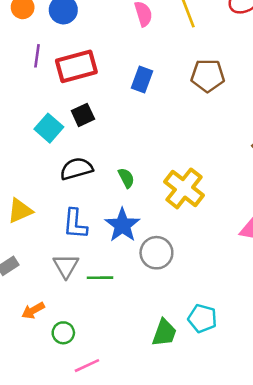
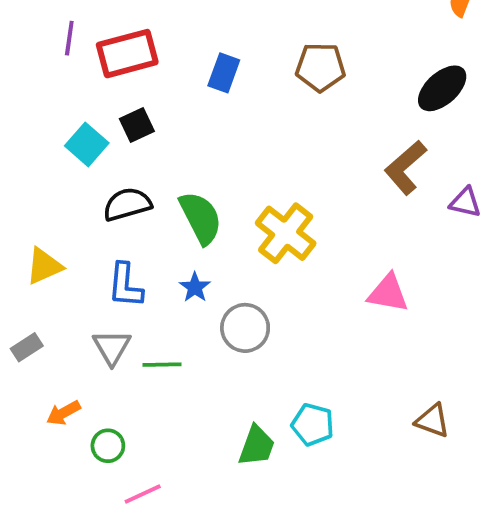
green semicircle: (126, 178) -> (201, 218), size x1.8
blue star: (122, 225) -> (195, 287), size x0.6

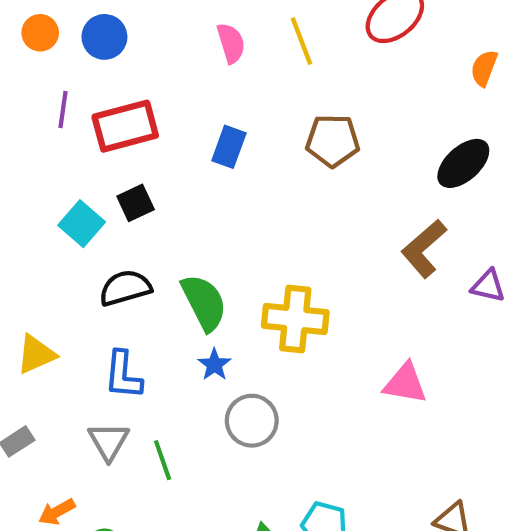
yellow cross: (286, 233) -> (295, 319), turned -32
blue star: (195, 287) -> (214, 365), moved
green line: (162, 365) -> (163, 460), turned 72

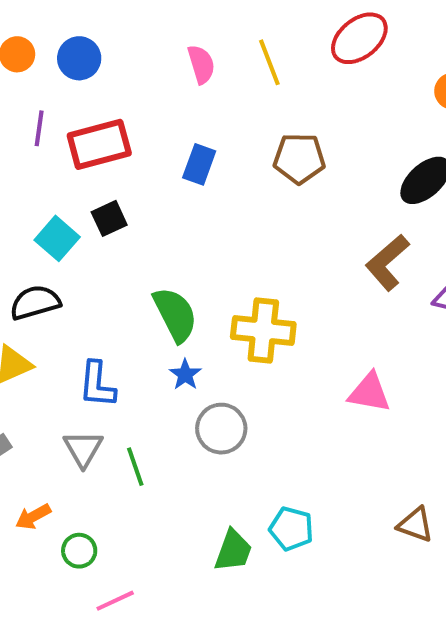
black semicircle: (125, 288) -> (35, 302), moved

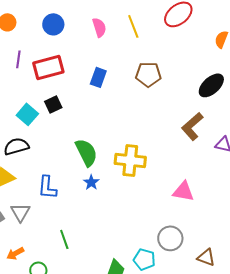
blue circle: (79, 58) -> (53, 24), moved
gray circle: (221, 429) -> (170, 238), moved
gray triangle: (83, 449) -> (20, 212), moved
green line: (135, 467) -> (64, 239), moved

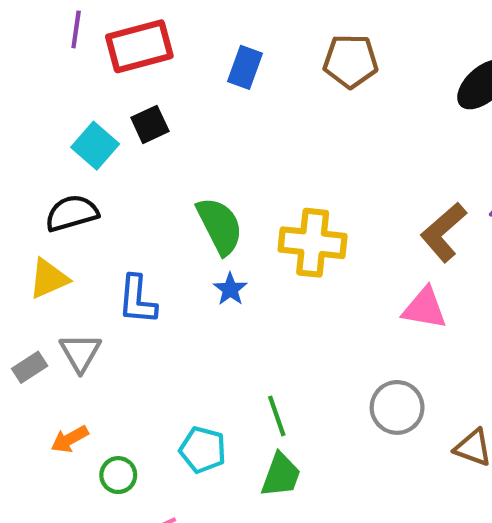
brown L-shape: (192, 126) -> (444, 232), moved
green line: (64, 239) -> (277, 416), moved
cyan pentagon: (144, 259) -> (203, 450), moved

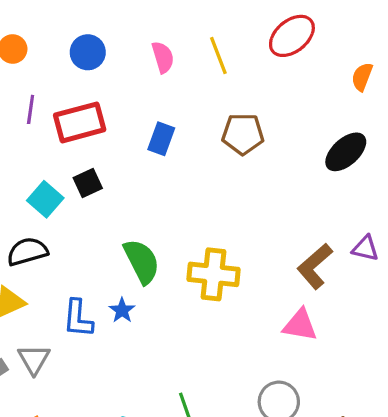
blue star: (230, 289) -> (122, 310), moved

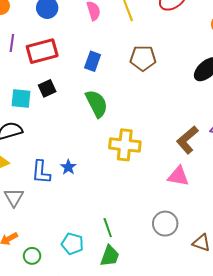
cyan square: (45, 199) -> (21, 99), turned -35
green semicircle: (142, 261) -> (97, 104), moved

